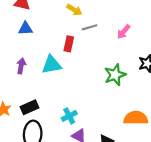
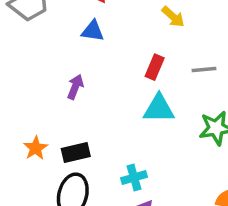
gray line: (90, 27) -> (204, 69), moved
cyan triangle: (52, 65) -> (159, 109), moved

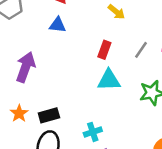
gray line: (204, 69) -> (141, 50), turned -48
purple arrow: (75, 87) -> (26, 67), moved, size x1.6

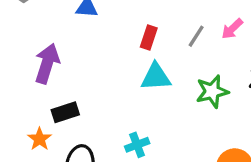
orange star: (19, 113) -> (40, 139), moved
black rectangle: (49, 115) -> (65, 112), moved

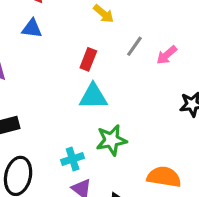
gray line: (196, 36) -> (134, 46), moved
green star: (212, 91) -> (111, 140), moved

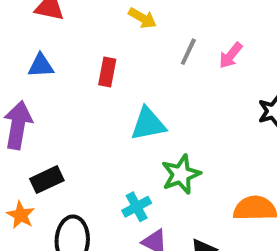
blue triangle: (32, 28) -> (41, 66), moved
red rectangle: (88, 59) -> (107, 72), moved

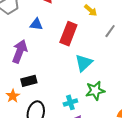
red rectangle: (107, 72) -> (68, 34), size x1.6
cyan triangle: (148, 124) -> (84, 63), turned -42

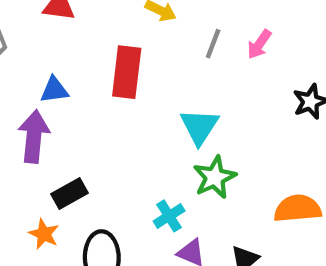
blue triangle: (36, 24) -> (54, 90), moved
cyan triangle: (84, 63) -> (199, 127), moved

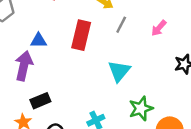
gray line: (213, 44) -> (121, 25), moved
green star: (215, 177) -> (141, 108), moved

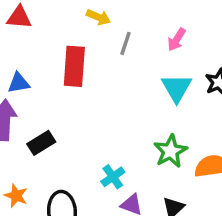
cyan triangle: (119, 71) -> (177, 88), moved
black rectangle: (40, 101) -> (41, 143), moved

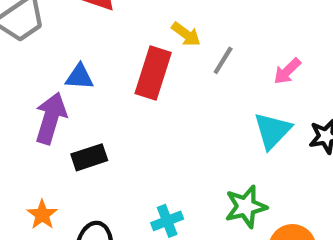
yellow arrow: (98, 17) -> (186, 34), moved

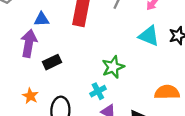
cyan triangle: (272, 131) -> (149, 36), turned -45
green star: (246, 207) -> (113, 67), moved

